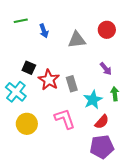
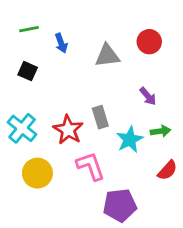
black square: (29, 68) -> (28, 71), moved
red star: (49, 80) -> (68, 130), moved
green arrow: (115, 94) -> (160, 131), turned 88
red semicircle: (102, 122) -> (167, 170), moved
purple pentagon: (102, 147) -> (120, 205), moved

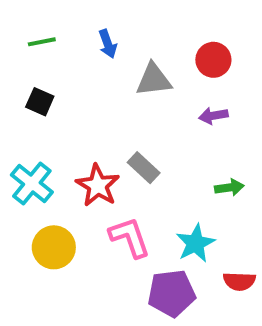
blue arrow: (61, 43) -> (108, 44), moved
purple arrow: (148, 96) -> (213, 116), moved, turned 120
gray rectangle: (100, 117) -> (144, 168), turned -30
cyan star: (130, 140) -> (195, 243), moved
red semicircle: (167, 170) -> (239, 281), moved, turned 50

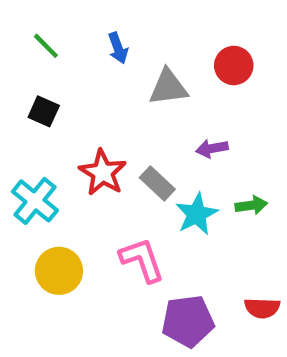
green line: (42, 42) -> (46, 46), turned 56
purple arrow: (213, 116) -> (212, 149), moved
red star: (98, 185) -> (103, 173), moved
cyan star: (195, 243) -> (197, 214), moved

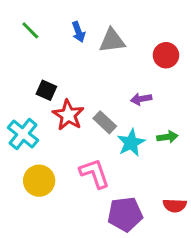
red circle: (234, 65) -> (166, 55), moved
gray triangle: (168, 87) -> (112, 41), moved
black square: (44, 111) -> (46, 90), moved

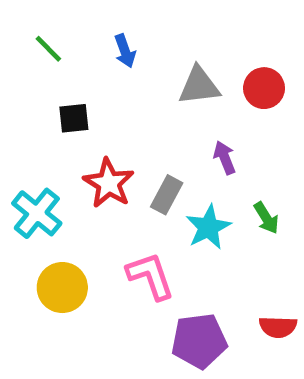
gray triangle: (112, 41) -> (199, 86), moved
black square: (46, 90) -> (74, 118), moved, turned -30
purple arrow: (141, 99) -> (225, 158), turned 78
gray rectangle: (105, 122) -> (167, 195), turned 75
green arrow: (167, 137) -> (266, 218), turned 66

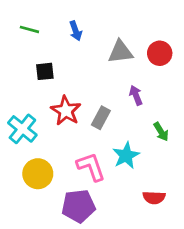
green line: (48, 49) -> (29, 29), turned -30
cyan star: (208, 227) -> (126, 156), moved
red semicircle: (278, 327) -> (154, 198), moved
purple pentagon: (199, 341) -> (78, 206), moved

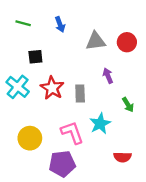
gray rectangle: (101, 118) -> (80, 94), turned -30
cyan cross: (22, 129) -> (18, 87), moved

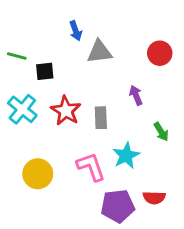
green line: (23, 23) -> (17, 56), moved
gray triangle: (96, 41) -> (99, 52), moved
purple pentagon: (62, 164) -> (118, 206), moved

